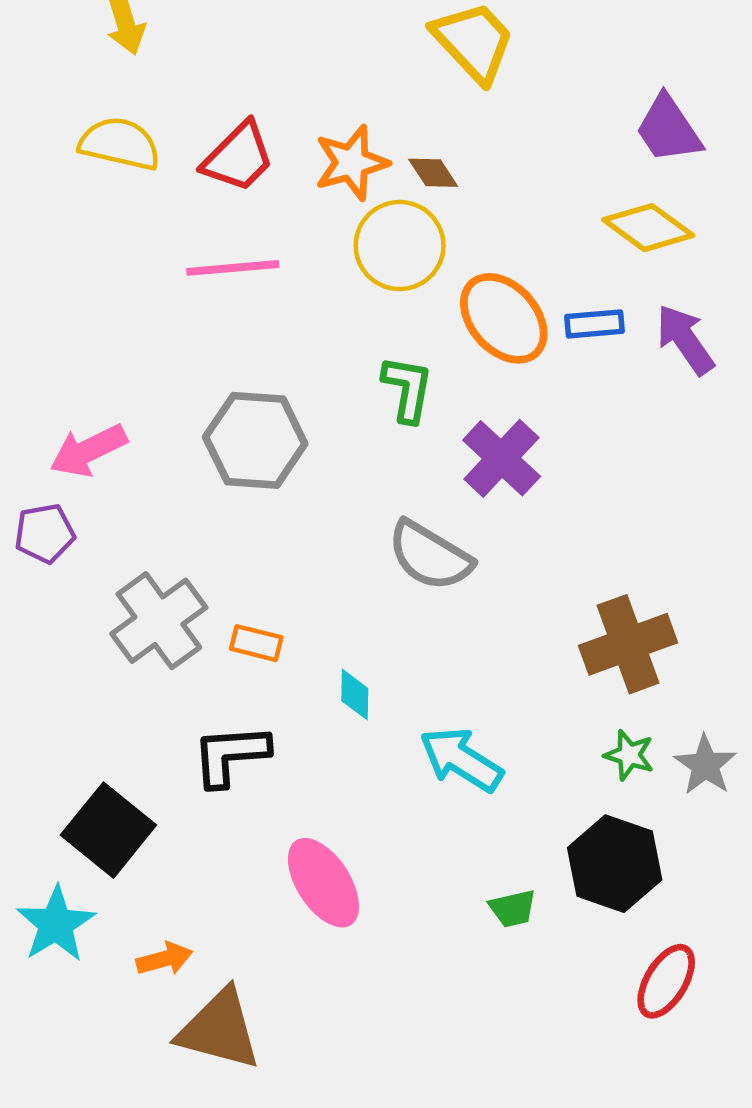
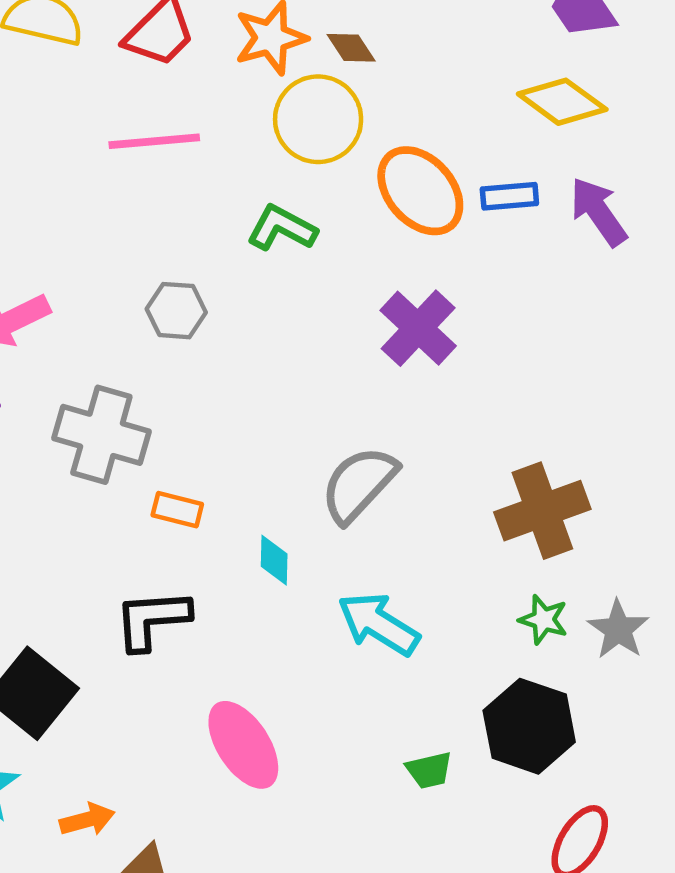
green L-shape: (407, 389) -> (282, 228), moved, turned -72
gray hexagon: (255, 440) -> (176, 311), size x0.6
gray semicircle: (430, 556) -> (359, 484), moved, turned 102
gray cross: (159, 621) -> (101, 435), moved, turned -38

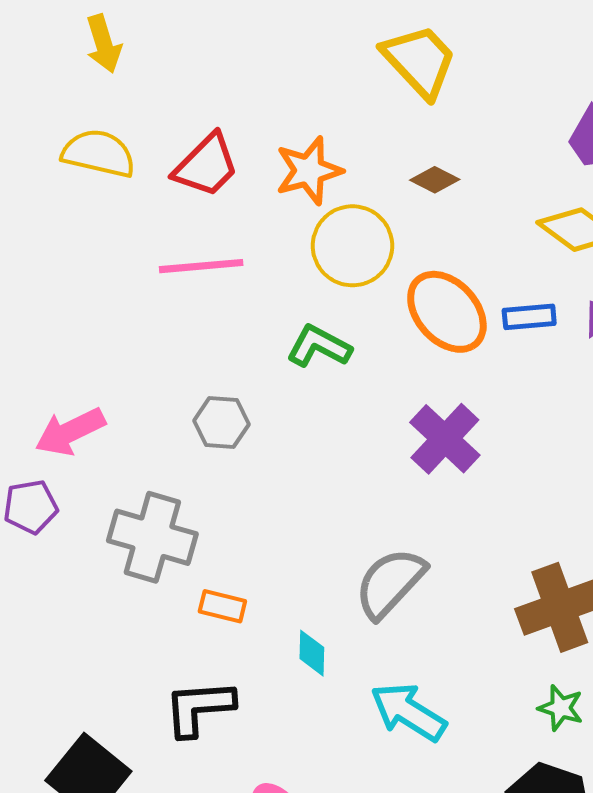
brown diamond: (351, 48) -> (435, 180), moved, turned -30

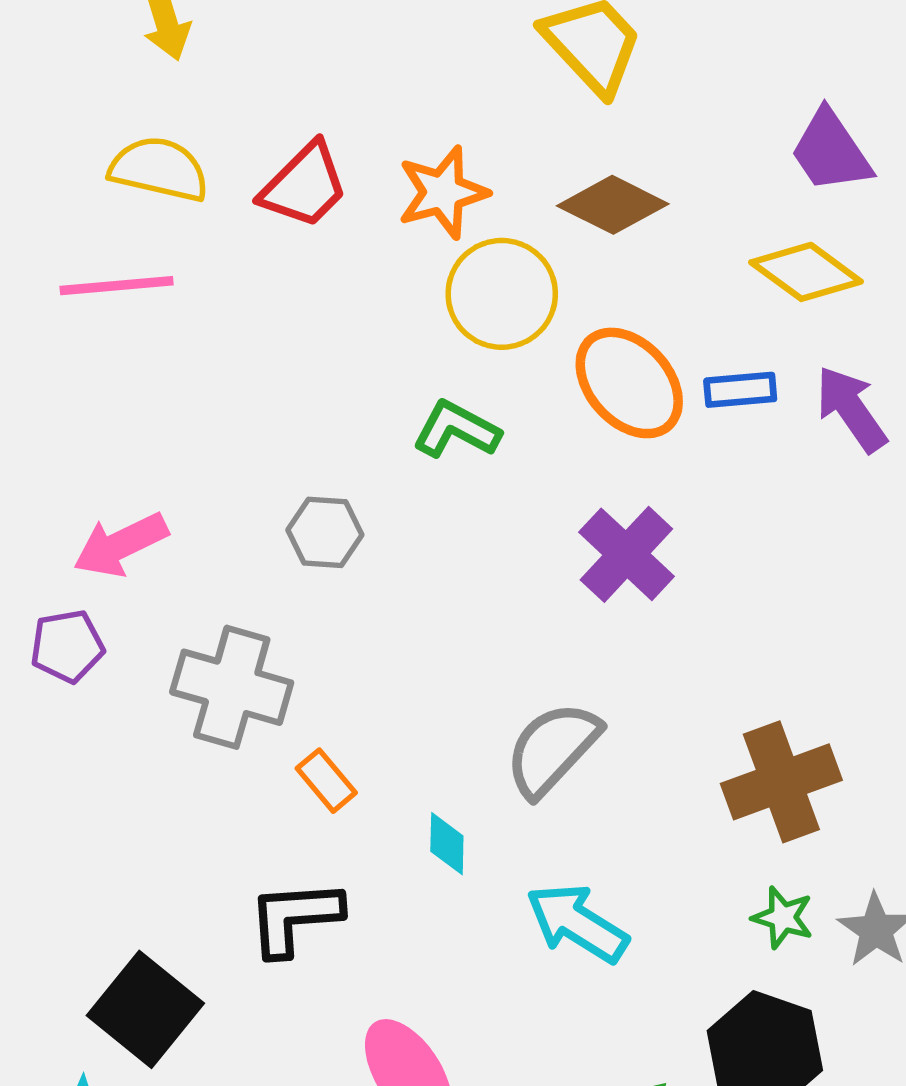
brown diamond: (435, 180) -> (613, 205), size x1.6
pink line: (201, 266) -> (117, 286), moved
orange rectangle: (222, 606) -> (326, 781), turned 36

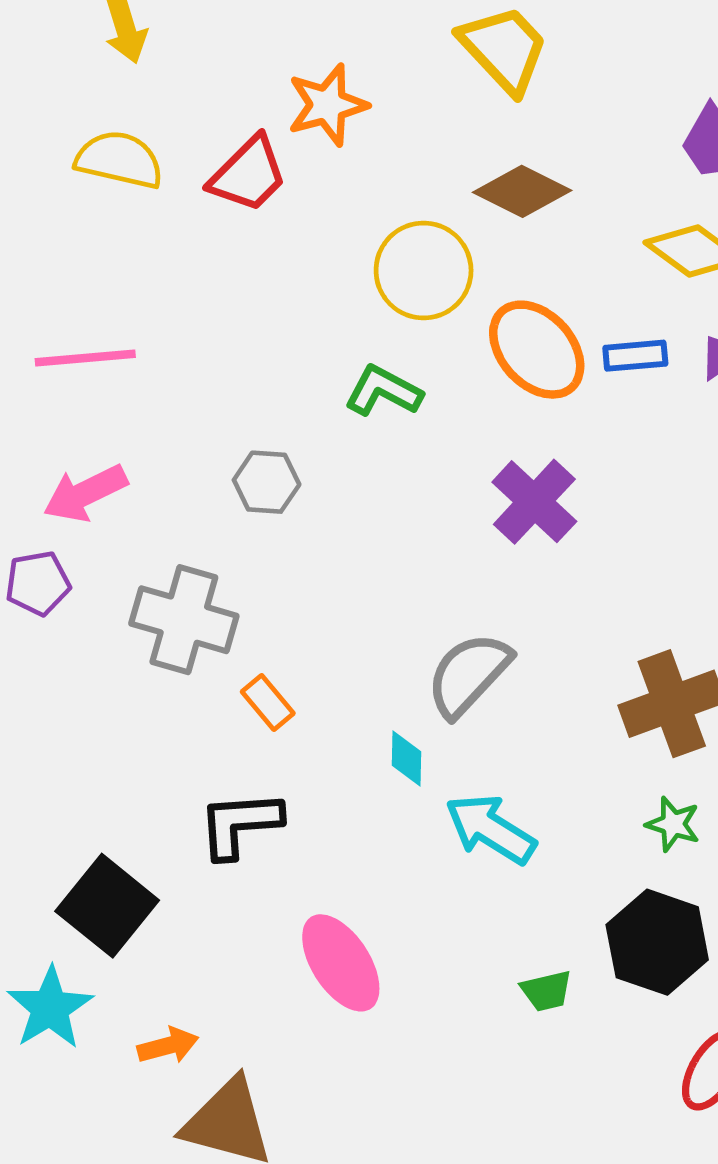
orange star: (443, 192) -> (327, 105), moved
pink line: (117, 286) -> (85, 358), moved
cyan diamond: (447, 844) -> (407, 758), moved

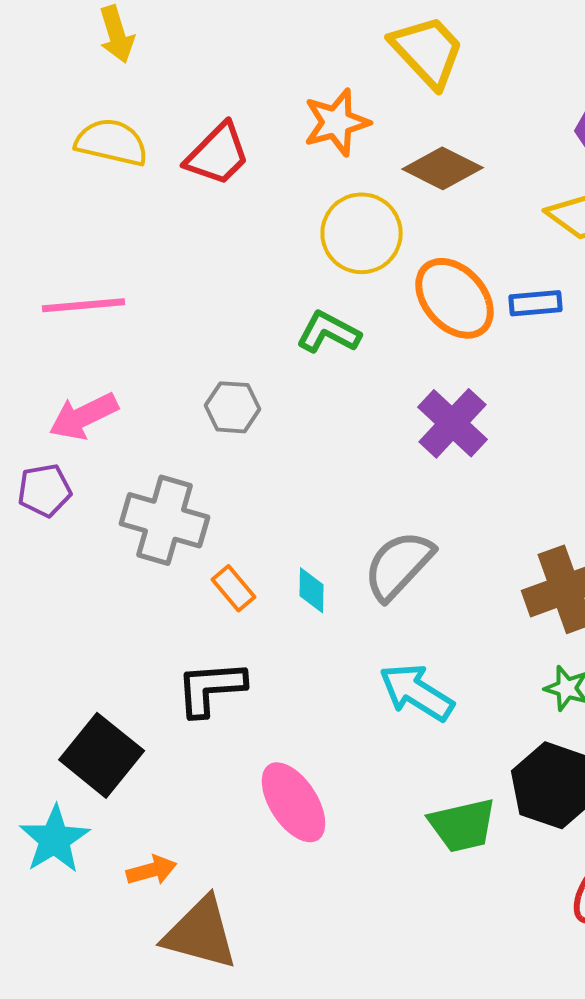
orange star: (327, 105) -> (337, 122), moved
cyan diamond: (407, 758) -> (312, 590), moved
green trapezoid: (546, 991) -> (463, 825), size x1.6

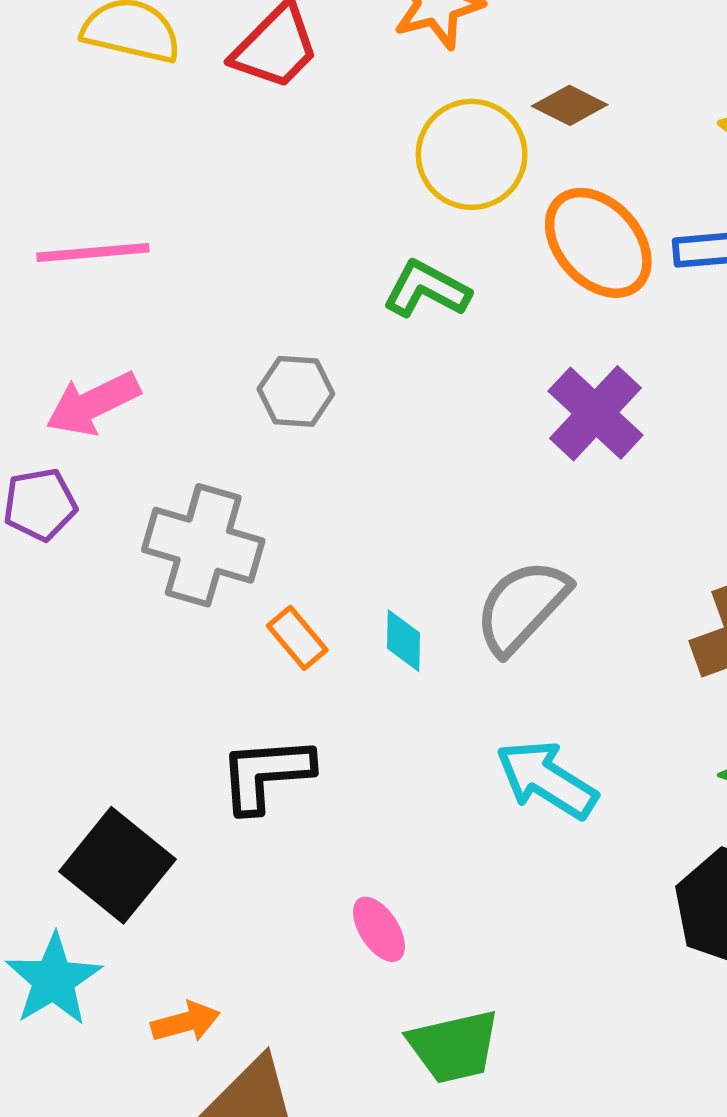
brown diamond: (443, 168) -> (570, 105), moved, size x0.7
pink ellipse: (294, 802) -> (379, 929), size x0.6
green trapezoid: (463, 825) -> (454, 1046), moved

